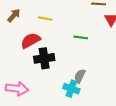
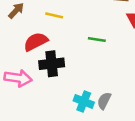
gray semicircle: (80, 76) -> (104, 101), moved
pink arrow: (17, 89) -> (18, 78), moved

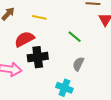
green line: (97, 39) -> (75, 37), turned 32
gray semicircle: (104, 101) -> (78, 64), moved

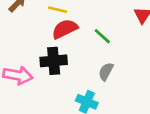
red semicircle: (24, 39) -> (65, 29), moved

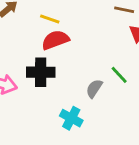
green line: (102, 36) -> (119, 75), moved

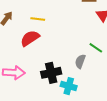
red semicircle: (55, 40) -> (30, 38), moved
black cross: (41, 72) -> (51, 73), moved

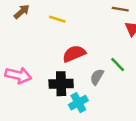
red semicircle: (30, 38) -> (74, 54), moved
cyan cross: (69, 86) -> (78, 103), turned 35

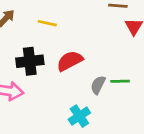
green line: (118, 65) -> (120, 81), moved, turned -42
black cross: (61, 84) -> (30, 61), moved

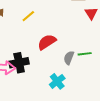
yellow line: (47, 23) -> (28, 16), turned -48
black cross: (30, 61) -> (19, 63), moved

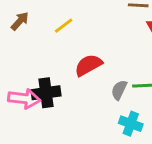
cyan cross: (57, 81) -> (131, 124), moved, turned -35

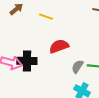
yellow line: (64, 26) -> (46, 17), turned 48

